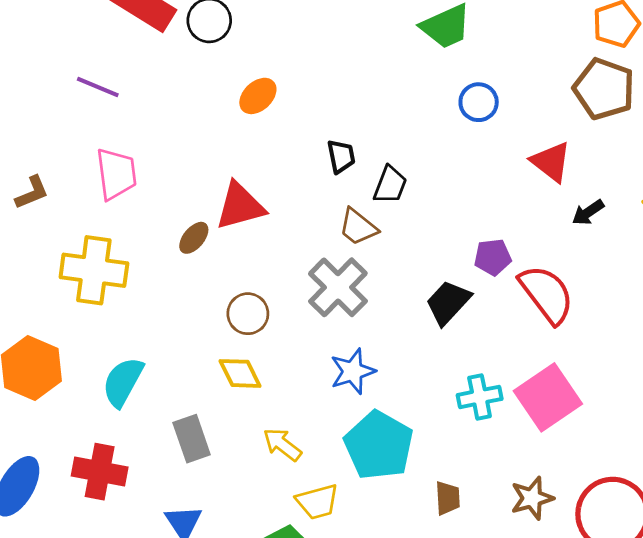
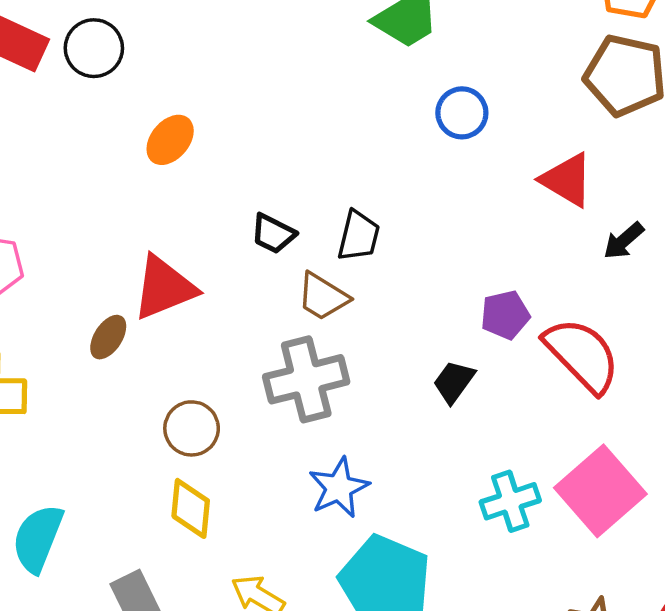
black trapezoid: (341, 156) -> (273, 234), moved, turned 135
gray cross: (338, 287) -> (306, 379), turned 38
black trapezoid: (448, 303) -> (454, 382), size x0.7
yellow diamond: (240, 373) -> (191, 508), turned 39

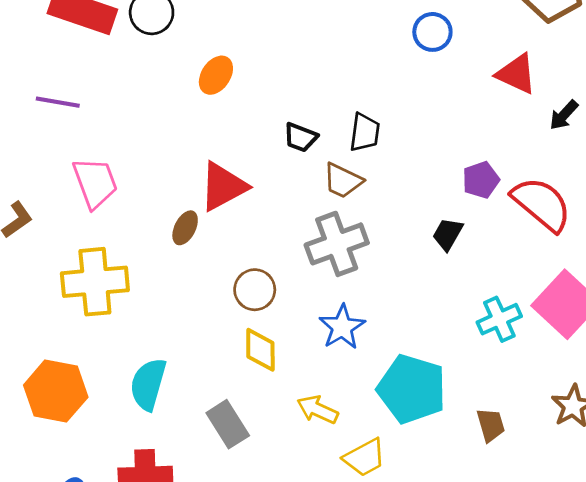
blue star: (339, 488) -> (342, 327), moved

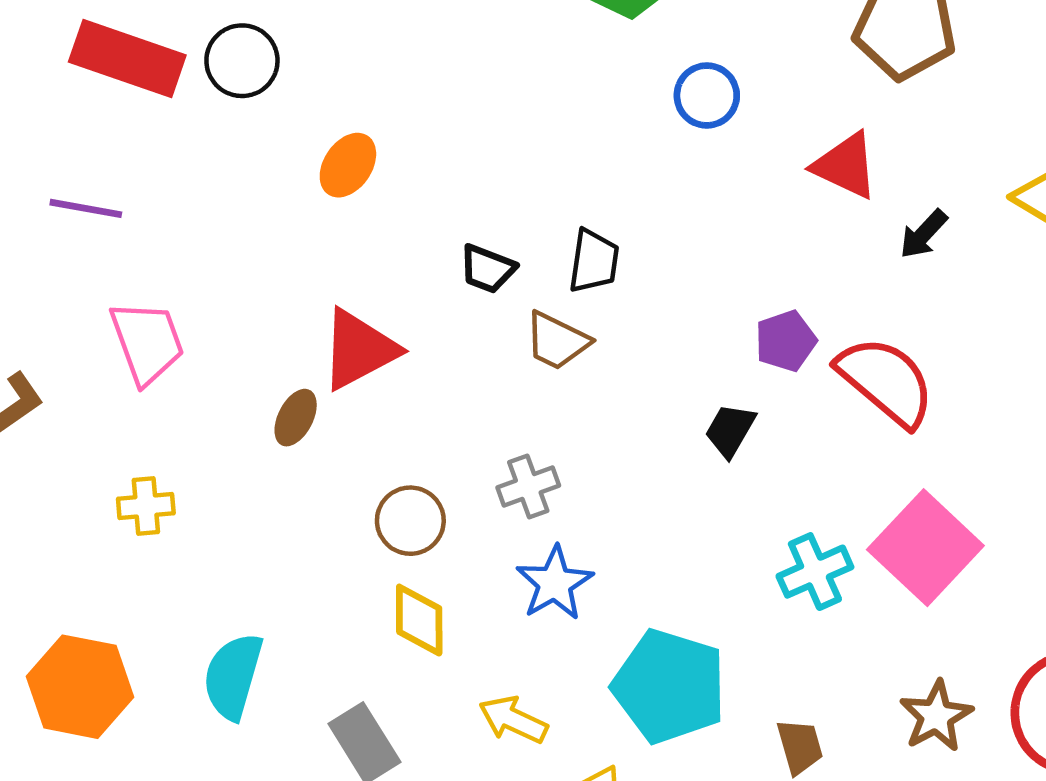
gray cross: (337, 244) -> (528, 486), moved, size x0.6
yellow cross: (95, 282) -> (146, 506), size x0.5

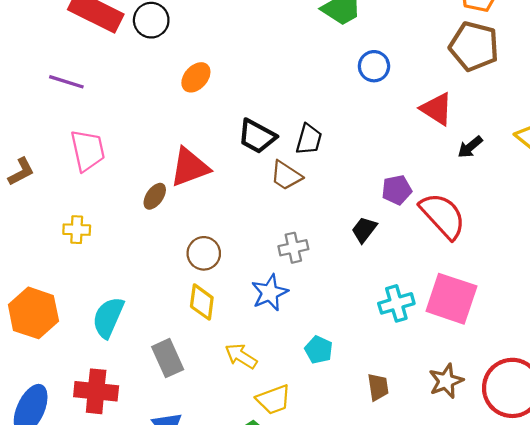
black trapezoid: (487, 269) -> (257, 136), size x1.4
gray cross: (528, 486) -> (293, 248), moved
pink square: (925, 548) -> (451, 299), turned -32
cyan pentagon: (669, 686) -> (319, 350), size x0.5

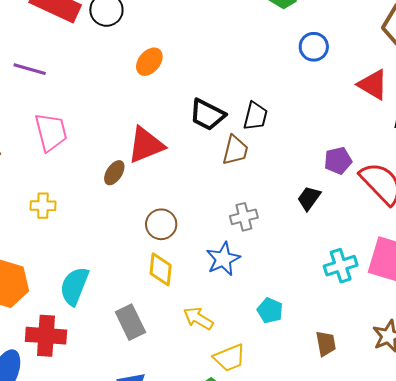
brown trapezoid: (286, 176) -> (235, 150), turned -108
red cross: (96, 391) -> (46, 336), moved

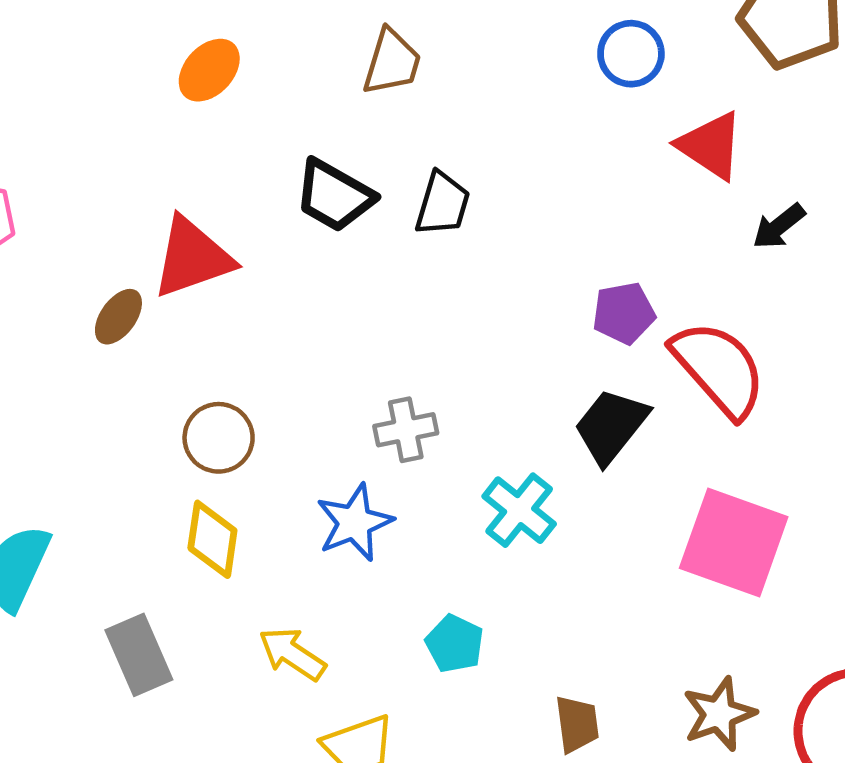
blue circle: (314, 47) -> (631, 54), moved
brown trapezoid: (235, 150) -> (392, 62), moved
black trapezoid: (309, 198) -> (611, 426), moved, size x1.4
cyan cross: (341, 266) -> (519, 510), moved, turned -36

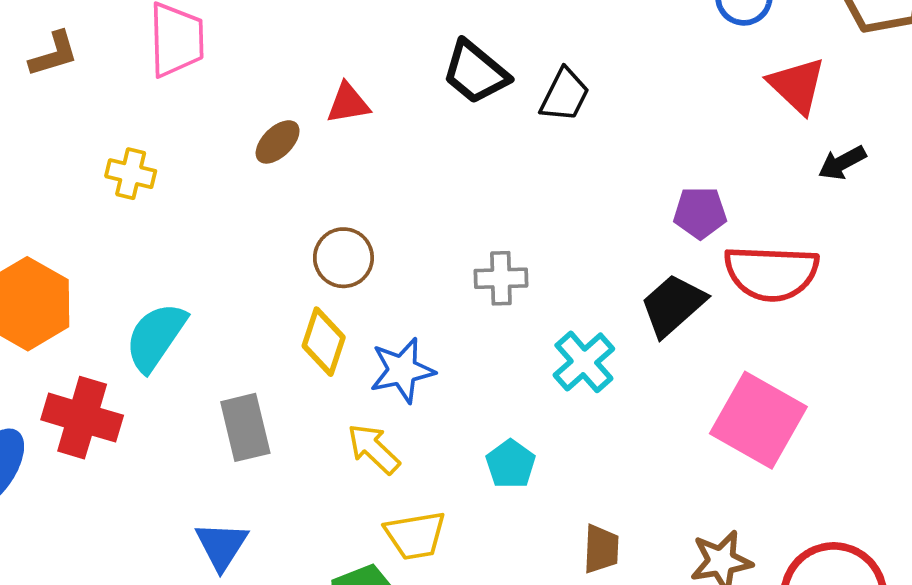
red triangle: (192, 257) -> (348, 103), size x0.6
red semicircle: (719, 369) -> (771, 273), turned 124
blue star: (354, 523) -> (402, 370), moved

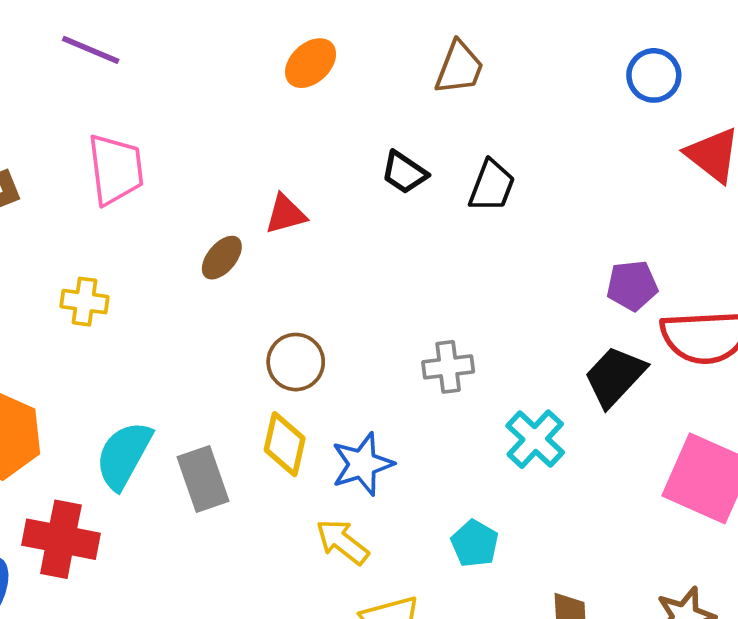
black trapezoid: (475, 72) -> (404, 173), size x0.7
gray rectangle: (245, 427) -> (203, 479), moved

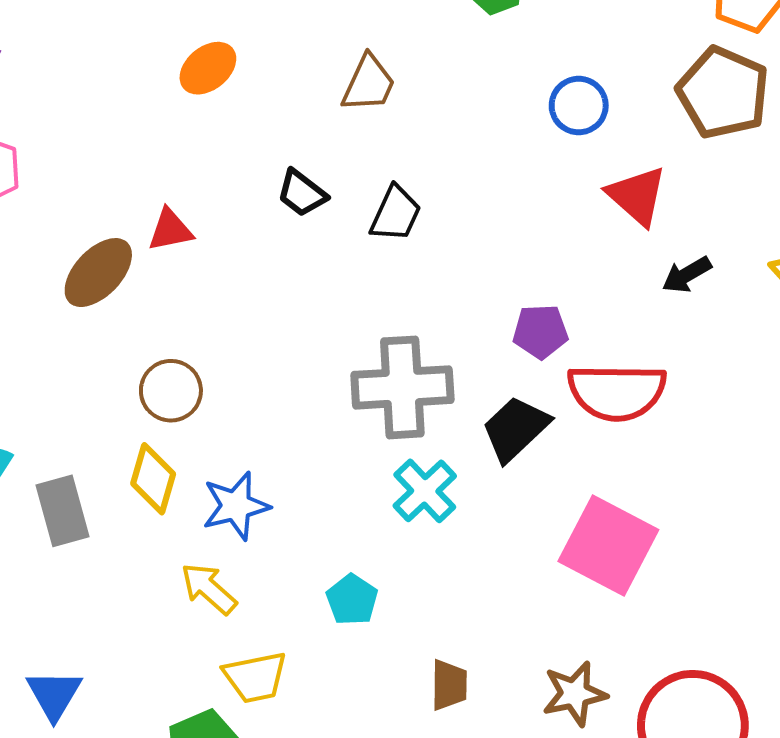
brown ellipse: (222, 258) -> (98, 273), size x1.5
gray cross: (448, 367) -> (402, 387), moved, size x1.8

